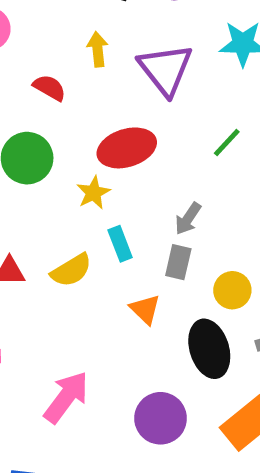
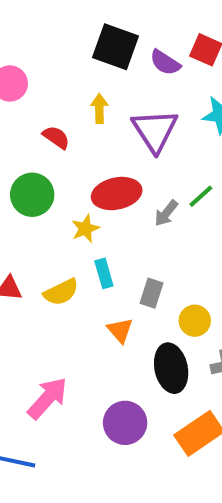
gray arrow: (188, 219) -> (166, 213), moved

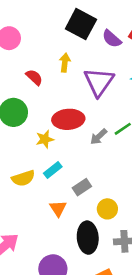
cyan rectangle: (104, 273) -> (53, 170), turned 60
gray rectangle: (151, 293) -> (82, 187), turned 30

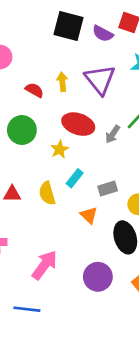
yellow arrow: (65, 63) -> (62, 82), moved
red ellipse: (68, 119) -> (78, 124), turned 36
yellow semicircle: (23, 178) -> (47, 193), turned 105
gray rectangle: (82, 187) -> (108, 188), turned 30

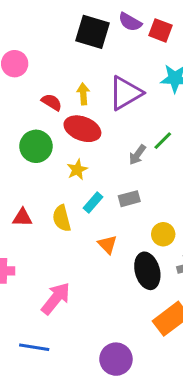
purple semicircle: (103, 34) -> (130, 22), moved
purple triangle: (100, 80) -> (125, 93), turned 36
red ellipse: (78, 124) -> (82, 129), moved
gray rectangle: (108, 188) -> (129, 199), moved
purple circle: (98, 277) -> (116, 359), moved

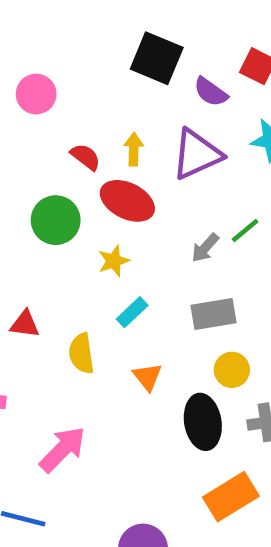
purple semicircle: (130, 22) -> (211, 92), moved
gray rectangle: (129, 199) -> (214, 314), moved, size x1.4
yellow semicircle: (62, 218) -> (81, 353), moved

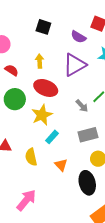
black square: (157, 58) -> (43, 27), moved, size x0.7
yellow arrow: (134, 149) -> (40, 61), moved
red semicircle: (86, 157) -> (12, 70), moved
gray arrow: (205, 248) -> (82, 106), turned -80
yellow star: (114, 261) -> (42, 115), size x1.5

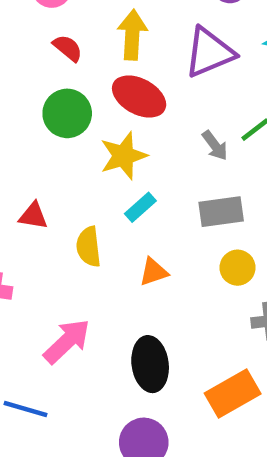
yellow arrow: (40, 61) -> (132, 35), size x1.5
orange triangle: (61, 165) -> (154, 272), turned 48
black ellipse: (87, 183) -> (150, 364), moved

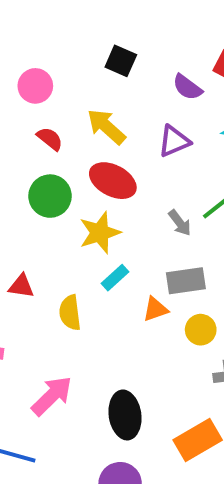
yellow arrow: (132, 35) -> (106, 127), turned -51
purple triangle: (209, 52) -> (174, 141), size x0.7
orange triangle: (154, 272) -> (155, 309), moved

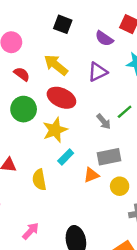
pink arrow: (52, 396) -> (31, 231), size x0.7

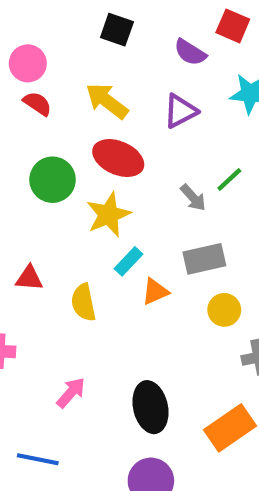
red semicircle: (22, 74) -> (37, 104), moved
orange triangle: (91, 175) -> (155, 291), moved

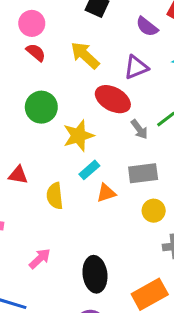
red ellipse: (118, 158) -> (113, 99), moved

